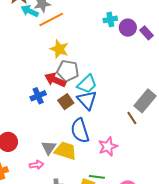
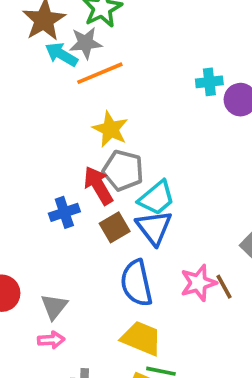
red arrow: (55, 80) -> (98, 186), turned 30
brown line: (132, 118) -> (224, 287), moved
pink star: (108, 147) -> (198, 283), moved
gray triangle: (49, 148) -> (54, 307), moved
yellow trapezoid: (66, 151) -> (141, 338), moved

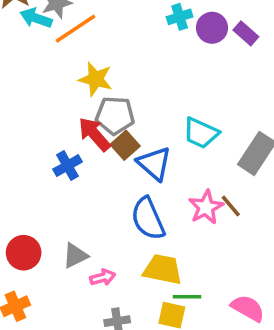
cyan trapezoid: (157, 198) -> (201, 133), moved, turned 75
brown square: (115, 227) -> (125, 145), moved
gray triangle: (54, 307) -> (75, 256), turned 36
pink arrow: (51, 340) -> (103, 277), moved

